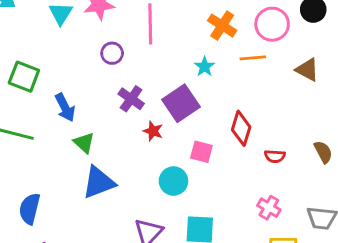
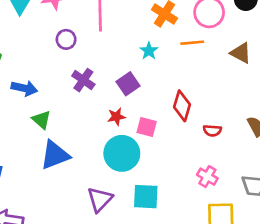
purple square: (181, 103) -> (128, 84), size x0.7
blue arrow: (65, 107) -> (24, 88), turned -50
red star: (153, 131) -> (116, 117), moved, turned -30
cyan circle: (173, 181) -> (122, 153), size x1.4

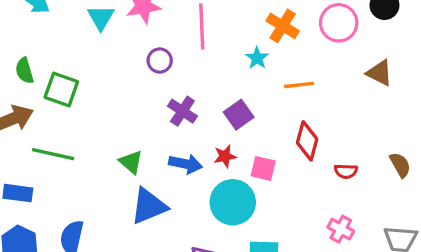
orange line: (192, 43) -> (299, 85), moved
cyan star: (149, 51) -> (257, 58), moved
blue arrow: (24, 88) -> (185, 164), moved

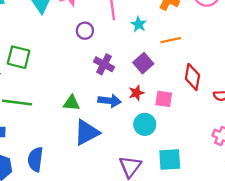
cyan star: (257, 58) -> (139, 24), moved
orange line: (299, 85) -> (171, 40), moved
green triangle: (131, 162) -> (72, 103), turned -30
cyan circle: (233, 202) -> (145, 124), size x0.7

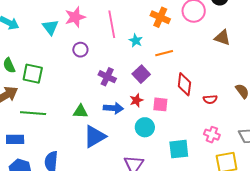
purple circle: (85, 31) -> (80, 50), moved
cyan square: (170, 160) -> (179, 149), moved

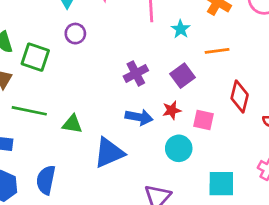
purple circle: (80, 50) -> (75, 34), moved
purple cross: (107, 77) -> (136, 73), turned 30
green triangle: (80, 111) -> (72, 124), moved

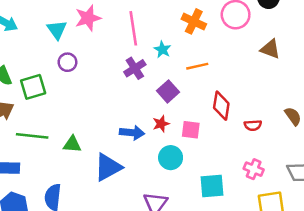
green square: (35, 57) -> (33, 87), turned -30
purple cross: (136, 73) -> (135, 68), moved

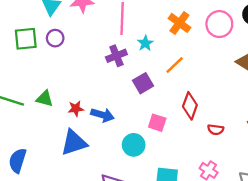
orange line: (197, 66) -> (175, 65), turned -42
green square: (33, 87) -> (26, 39), moved
red star: (161, 124) -> (76, 109), moved
green triangle: (72, 144) -> (45, 99), moved

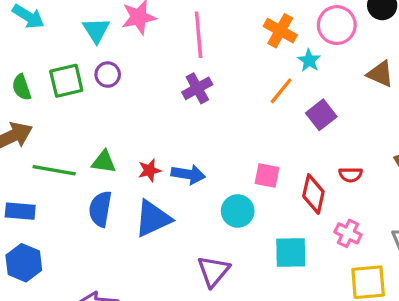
cyan star: (145, 43) -> (309, 60), moved
purple square: (143, 83) -> (321, 115), moved
red diamond: (190, 106) -> (313, 194), moved
blue semicircle: (18, 161) -> (100, 209), moved

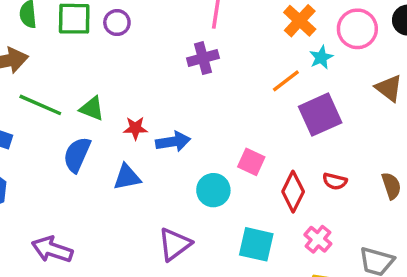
purple square: (321, 115) -> (320, 115), size x1.4
blue arrow: (188, 174) -> (173, 142), turned -32
blue triangle: (153, 219) -> (127, 177), size x0.7

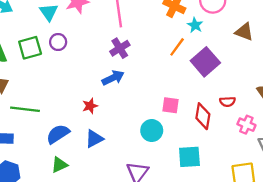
green triangle: (92, 109) -> (59, 165), moved, turned -30
blue arrow: (173, 142) -> (113, 78), moved
blue semicircle: (77, 155) -> (58, 134), turned 50
pink cross: (318, 239) -> (246, 125), moved

